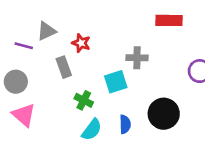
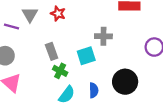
gray triangle: (46, 31) -> (30, 15), turned -35
red star: (81, 43) -> (58, 14), moved
gray rectangle: (64, 67) -> (52, 51), moved

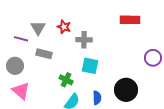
gray cross: (103, 36) -> (84, 40), moved
gray rectangle: (52, 51) -> (44, 54), moved, turned -56
cyan square: (86, 56) -> (90, 66), turned 30

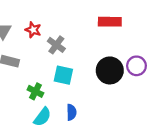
gray cross: (84, 40) -> (56, 45), turned 35
black circle: (126, 90) -> (110, 70), moved

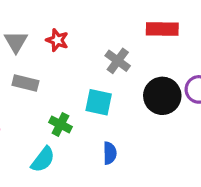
gray cross: (56, 45) -> (118, 61), moved
cyan semicircle: (42, 117) -> (43, 159), moved

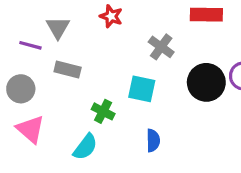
red star: (57, 40) -> (111, 16), moved

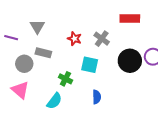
red star: (111, 16) -> (75, 39), moved
purple line: (30, 45) -> (11, 38), moved
gray circle: (21, 89) -> (24, 64), moved

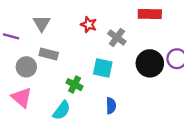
red star: (75, 39) -> (89, 25), moved

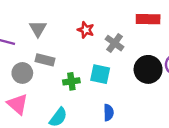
green cross: (75, 85) -> (71, 81), moved, turned -35

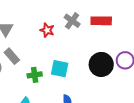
gray cross: (115, 43) -> (72, 21), moved
gray rectangle: (45, 60) -> (12, 56), turned 35

